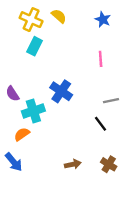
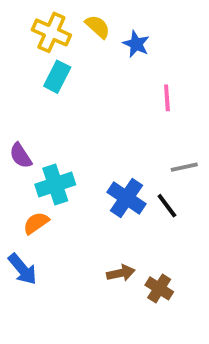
blue star: (103, 20) -> (136, 44), moved
blue cross: (61, 91) -> (126, 198), moved
brown cross: (109, 164) -> (159, 288), moved

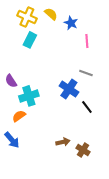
pink line: (167, 98) -> (87, 41), moved
gray line: (184, 167) -> (86, 73), moved, turned 32
blue cross: (126, 198) -> (69, 89), moved

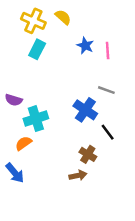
blue star: (71, 23) -> (85, 46), moved
purple semicircle: (11, 81) -> (14, 100), turned -40
brown cross: (83, 150) -> (88, 154), moved

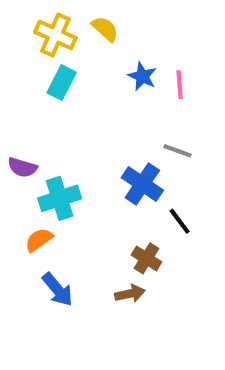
blue arrow: (15, 173) -> (58, 289), moved

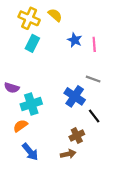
brown cross: (146, 258) -> (77, 136), turned 32

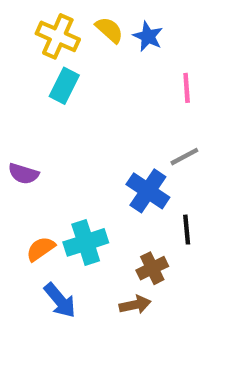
blue star: (75, 40) -> (148, 36), moved
gray line: (93, 79) -> (184, 157), turned -48
cyan cross: (31, 104) -> (86, 242), moved
black line: (94, 116) -> (187, 230), turned 32

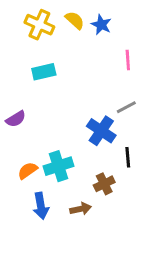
cyan rectangle: (64, 86) -> (44, 72), moved, turned 50
purple semicircle: (23, 174) -> (16, 119), turned -48
blue arrow: (60, 300) -> (41, 206), turned 30
brown arrow: (135, 305) -> (81, 209), moved

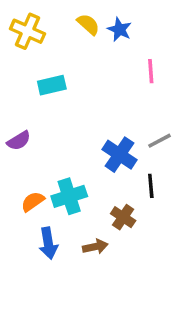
yellow cross: (39, 25) -> (27, 31), moved
gray line: (126, 107) -> (160, 141), moved
brown cross: (104, 184) -> (123, 217), turned -30

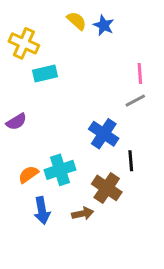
yellow cross: (27, 31) -> (24, 43), moved
pink line: (151, 71) -> (140, 73), moved
gray line: (160, 141) -> (135, 101), moved
brown cross: (123, 217) -> (107, 188), size x1.4

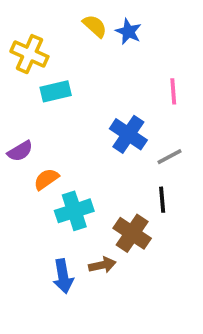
gray line: (135, 101) -> (170, 157), moved
blue cross: (104, 134) -> (128, 134), moved
orange semicircle: (28, 174) -> (46, 179), moved
blue arrow: (42, 211) -> (63, 276), moved

